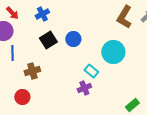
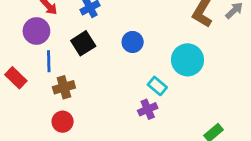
black square: (48, 40) -> (83, 43), moved
brown cross: (32, 71) -> (64, 87), moved

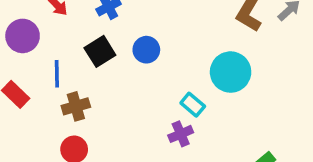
purple circle: (36, 31) -> (23, 36), moved
blue circle: (133, 42) -> (146, 50), moved

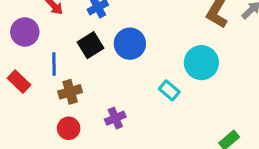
blue circle: (146, 50) -> (130, 44), size x1.4
purple cross: (181, 134) -> (115, 118), moved

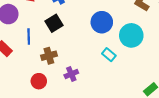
blue circle: (130, 44) -> (102, 22), moved
brown cross: (70, 92) -> (49, 56), moved

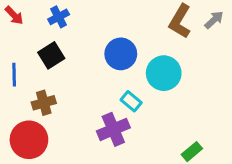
purple cross: (71, 74) -> (113, 129), moved, size x1.5
red circle: (39, 81) -> (29, 140), size x1.6

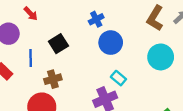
blue cross: (59, 17) -> (96, 19), moved
cyan circle: (164, 73) -> (161, 57), moved

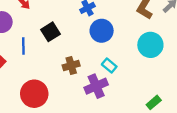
brown cross: (53, 79) -> (71, 65), moved

